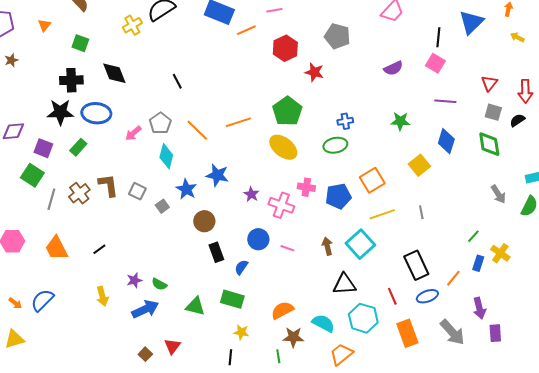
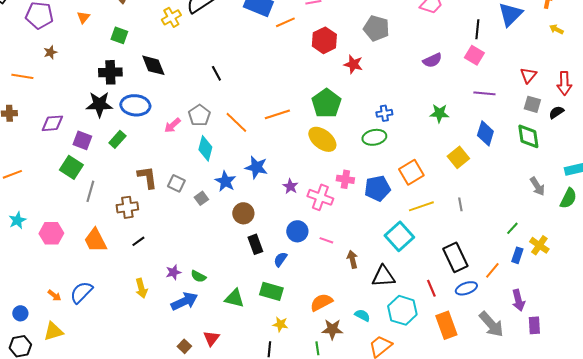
brown cross: (79, 193) -> (127, 207), moved, turned 30
brown arrow: (327, 246) -> (352, 259), moved
cyan semicircle: (323, 323) -> (362, 315), size x0.7

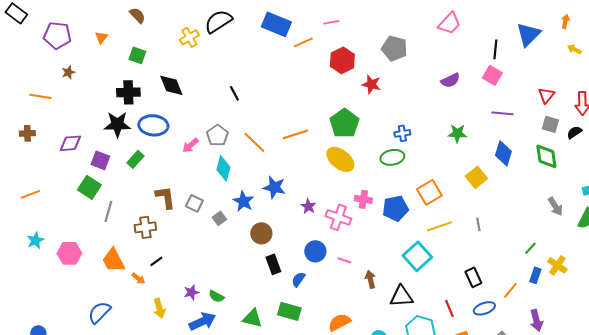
black rectangle: (455, 257) -> (473, 277), size x0.7
orange arrow: (54, 295) -> (138, 278), moved

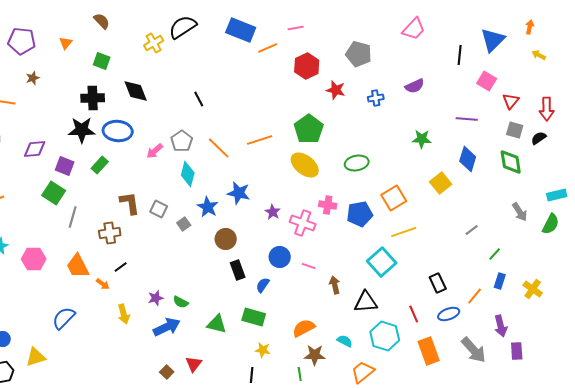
pink square: (492, 75) -> (487, 81), moved
blue cross: (402, 133) -> (376, 98), moved
gray line: (478, 224) -> (472, 230), moved, turned 64
yellow cross: (557, 265) -> (533, 289), moved

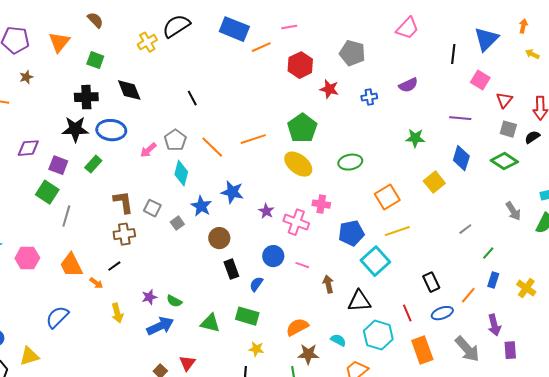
orange triangle: (66, 43) -> (59, 42), size x1.6
green diamond: (511, 162) -> (504, 161), turned -48
blue pentagon: (360, 214) -> (351, 233), moved
brown cross: (110, 233) -> (124, 234), moved

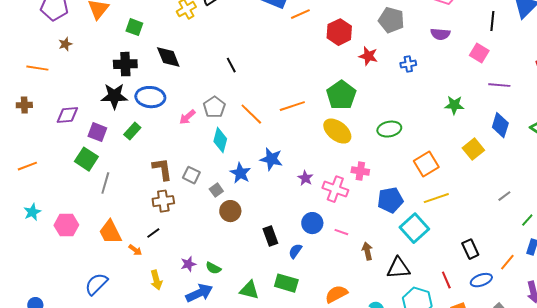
pink square: (480, 80) -> (479, 53), moved
purple semicircle: (408, 85) -> (440, 34), moved, turned 30
brown circle: (219, 238) -> (230, 211), moved

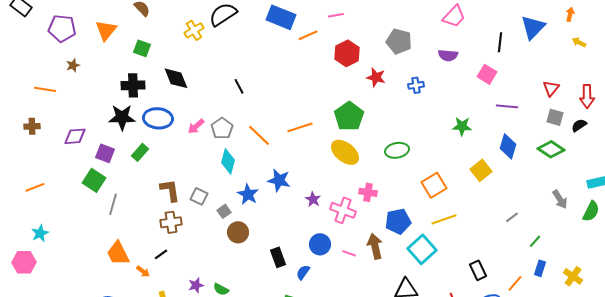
pink arrow: (187, 117) -> (196, 126), moved
pink hexagon: (66, 225) -> (24, 262), moved
brown arrow: (367, 251) -> (375, 246), moved, size x1.4

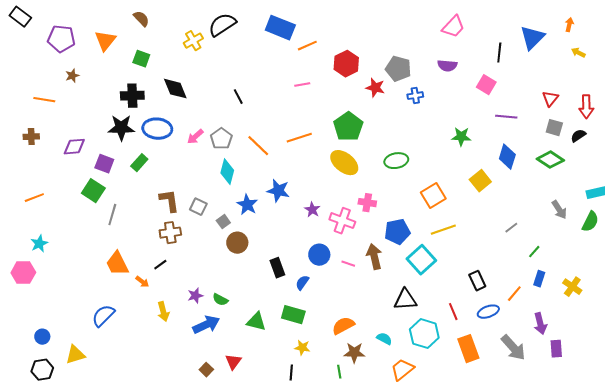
pink line: (336, 15) -> (302, 85), moved
gray pentagon: (399, 41) -> (398, 69), moved

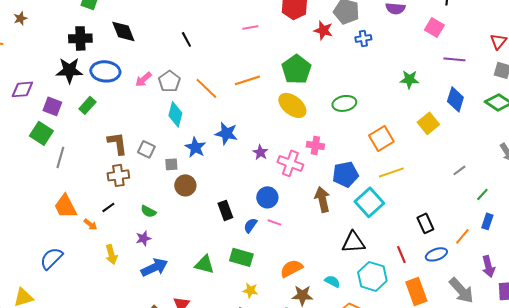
gray square: (223, 222) -> (171, 164), turned 32
pink line: (348, 264) -> (274, 222), moved
green semicircle: (220, 300) -> (148, 211), moved

